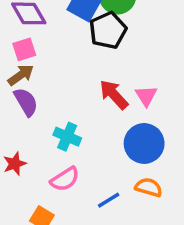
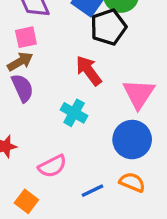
red arrow: (114, 95) -> (89, 71), moved
pink triangle: (146, 96) -> (139, 94), size x1.5
cyan cross: (67, 137) -> (74, 113), moved

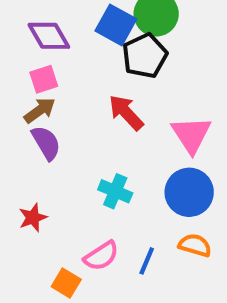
cyan cross: (74, 113) -> (115, 191), moved
pink semicircle: (52, 166) -> (101, 256), moved
blue line: (93, 191) -> (147, 261), turned -35

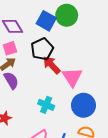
black pentagon: (145, 56) -> (42, 49), moved
pink triangle: (191, 135) -> (72, 77), moved

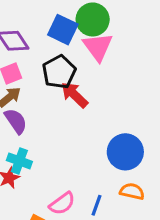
pink triangle: (72, 77) -> (98, 47), moved
cyan cross: (46, 105) -> (19, 161), moved

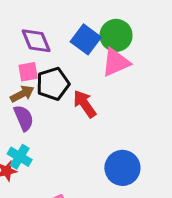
pink triangle: (98, 47) -> (116, 62), turned 32
black pentagon: (59, 72) -> (53, 84), moved

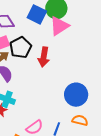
red arrow: (85, 104) -> (44, 57), turned -126

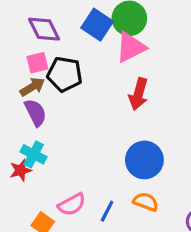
black pentagon: (20, 47) -> (65, 74), turned 30
red arrow: (44, 57) -> (138, 94), moved

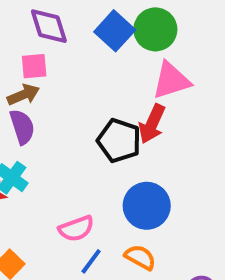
pink triangle: (131, 47) -> (171, 80), moved
black pentagon: (65, 74) -> (119, 141), moved
pink semicircle: (72, 204) -> (76, 229), moved

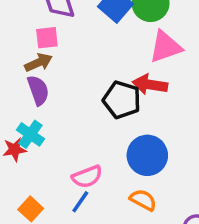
red arrow: (152, 124) -> (150, 85), turned 76
blue line: (91, 261) -> (80, 202), moved

